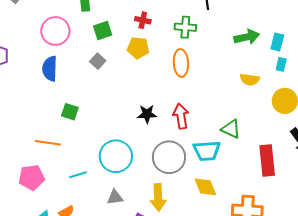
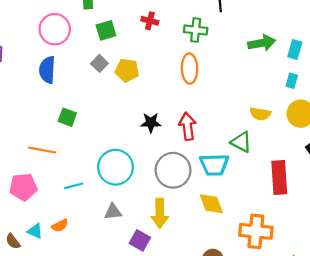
yellow pentagon: (138, 48) -> (127, 70), moved
cyan rectangle: (281, 64) -> (292, 81), moved
yellow semicircle: (250, 79) -> (260, 114), moved

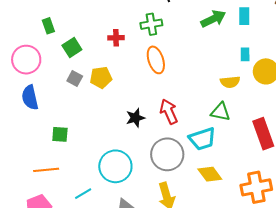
red cross: (150, 21) -> (116, 38), moved
cyan rectangle: (292, 81) -> (245, 54), moved

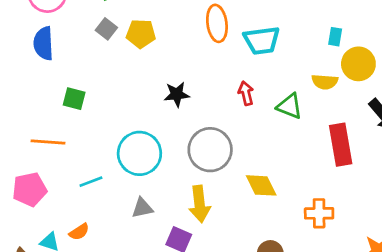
yellow semicircle: (230, 82) -> (325, 82), moved
red arrow: (169, 112) -> (246, 93), moved, size x0.7
cyan trapezoid: (202, 139) -> (262, 40), moved
orange cross: (256, 187) -> (319, 213), size x0.7

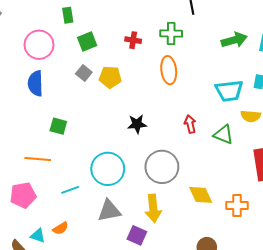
cyan trapezoid: (262, 40) -> (229, 91), moved
gray triangle: (142, 208) -> (109, 211), size x1.4
orange cross: (319, 213) -> (237, 205), moved

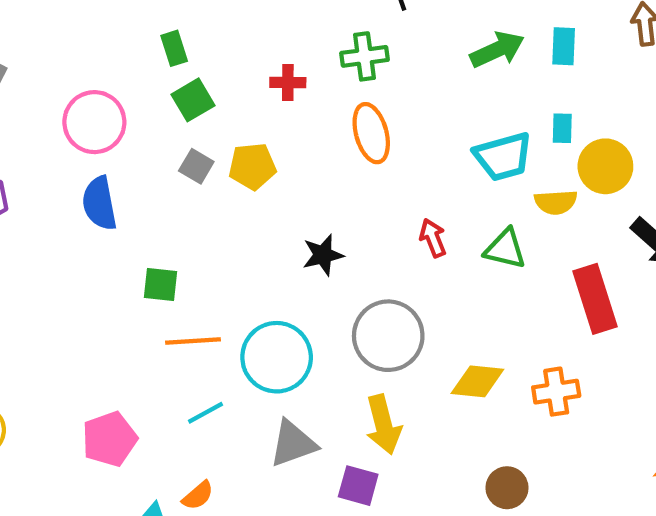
green rectangle: (68, 15) -> (174, 48), moved
orange line: (38, 159) -> (193, 341), moved
yellow diamond: (201, 195) -> (477, 381), turned -50

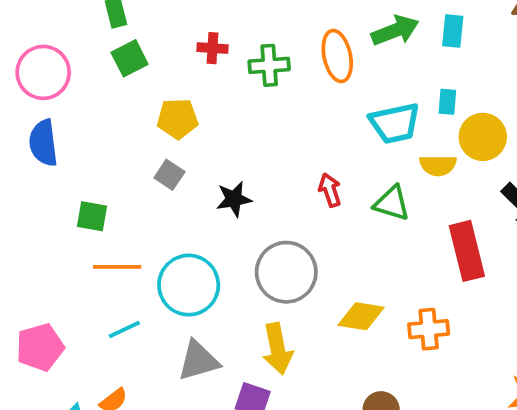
green cross: (365, 56) -> (269, 65), moved
orange ellipse: (371, 133) -> (337, 56), moved
gray square: (196, 166) -> (169, 175), moved

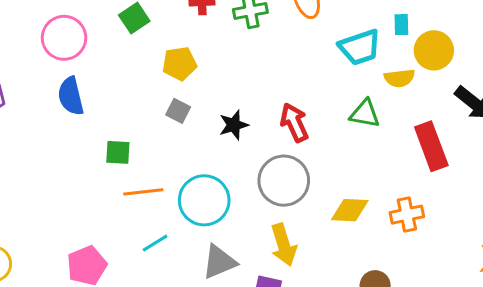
red arrow: (330, 190) -> (294, 122), moved, size x1.4

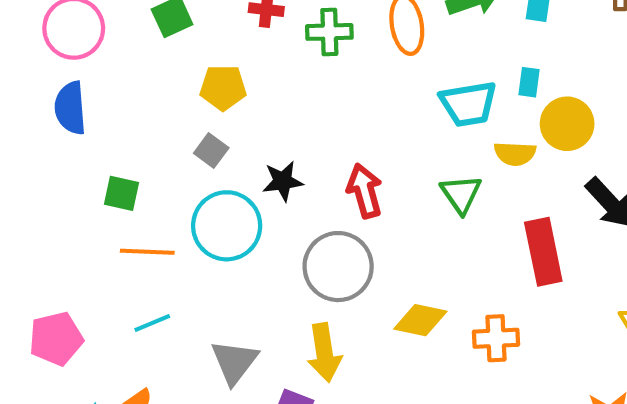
green triangle: (365, 114) -> (461, 194), turned 36
cyan circle: (204, 200) -> (227, 226), moved
gray triangle: (219, 262) -> (234, 362), turned -39

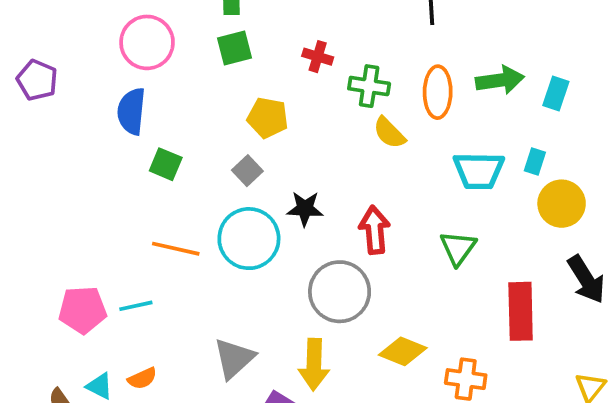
yellow semicircle: (515, 154) -> (389, 133), moved, turned 33
green square: (122, 193) -> (166, 164), moved
cyan line: (152, 323) -> (136, 306), moved

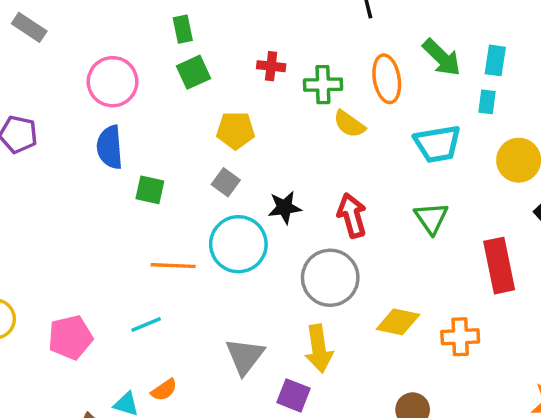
green arrow: (500, 80) -> (442, 58), turned 63
cyan rectangle: (535, 161) -> (487, 102), moved
pink pentagon: (82, 310) -> (70, 337), moved

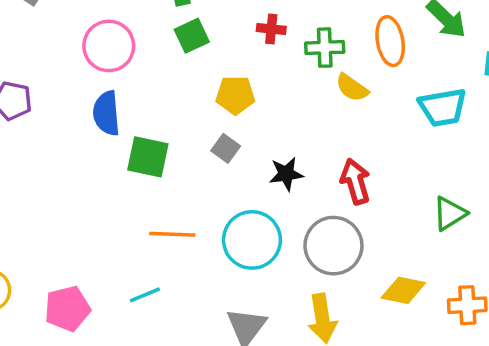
green square: (150, 190) -> (148, 157), size x1.4
green triangle: (431, 218) -> (450, 213), moved, turned 33
cyan circle: (238, 244) -> (252, 240), moved

